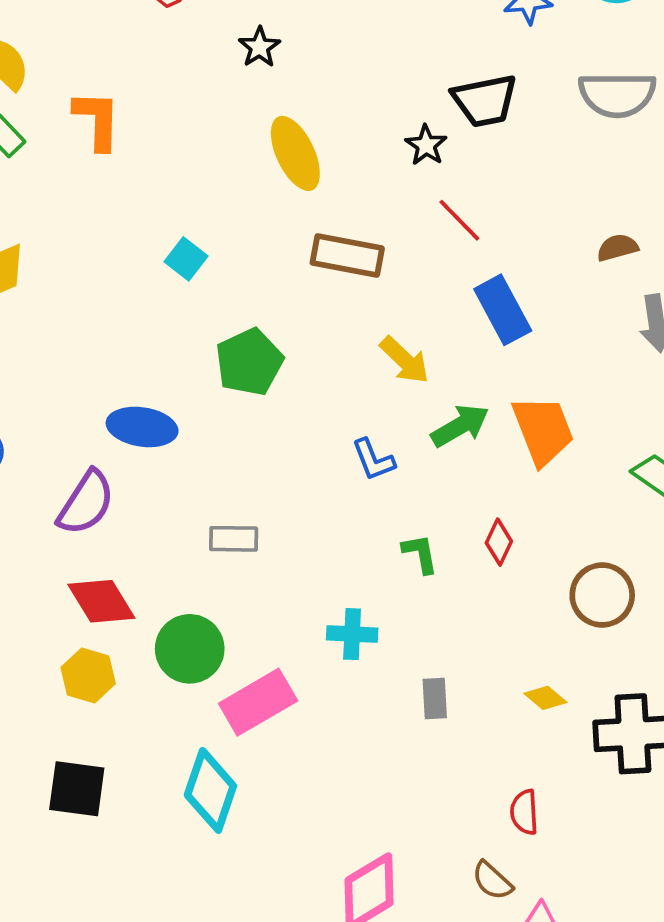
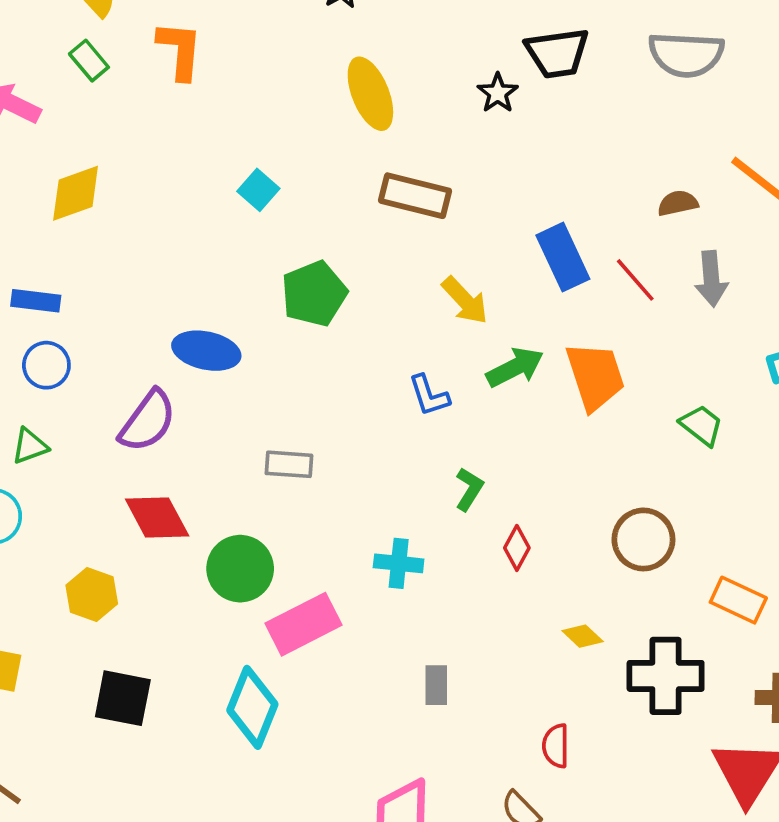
red line: (459, 220) -> (635, 280), moved
red diamond: (499, 542) -> (517, 548), moved
green L-shape: (420, 554) -> (469, 489), turned 39
yellow hexagon: (88, 676) -> (92, 594), moved
gray rectangle: (435, 698) -> (436, 685), moved

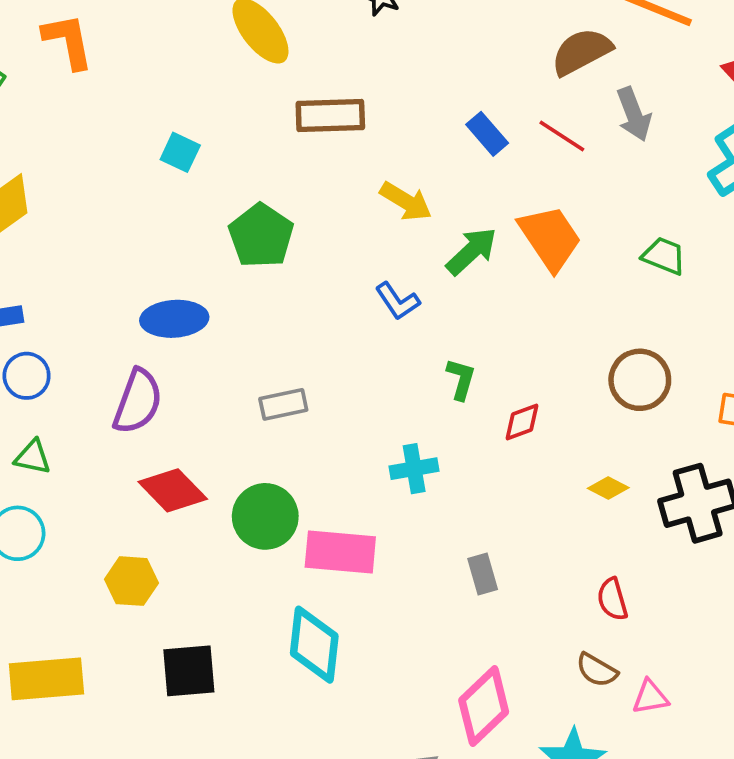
brown semicircle: (678, 203) -> (581, 52), size x1.6
blue rectangle: (563, 257) -> (487, 134), size x0.7
green triangle: (30, 446) -> (33, 457), turned 48
red diamond: (517, 548) -> (522, 422), turned 57
pink rectangle: (303, 624) -> (340, 552), turned 48

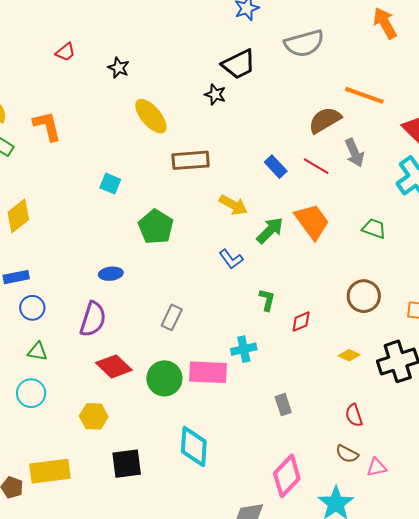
blue ellipse: (174, 319) -> (111, 274), size x0.7
gray rectangle: (283, 404) -> (172, 317), turned -50
pink rectangle: (340, 552) -> (208, 372), moved

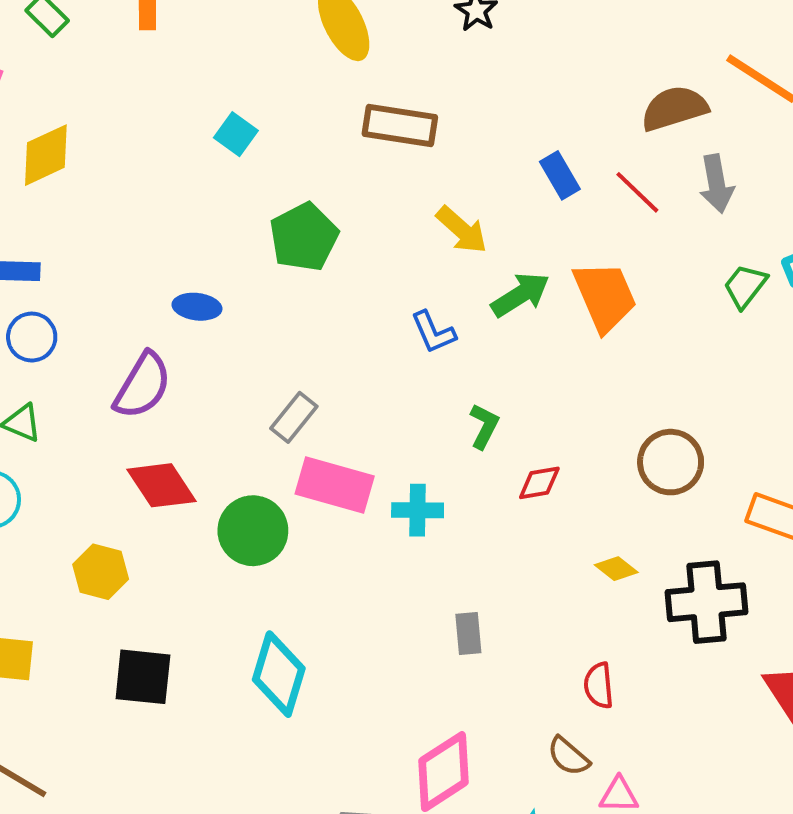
green trapezoid: (374, 229) -> (745, 286), moved, turned -85
pink rectangle: (208, 372) -> (335, 485), moved

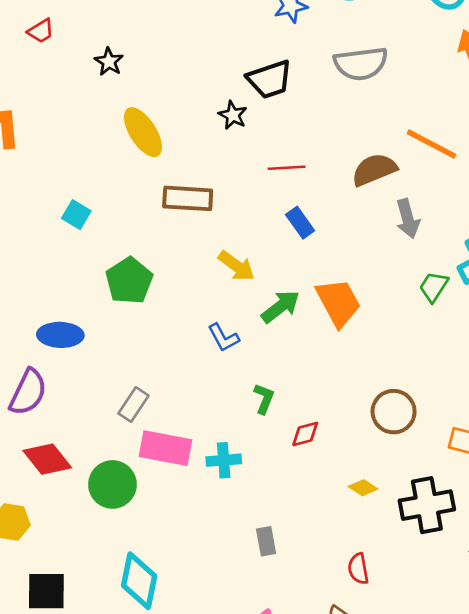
red line: (637, 192) -> (287, 168), moved, turned -42
blue ellipse: (197, 307) -> (60, 335), size x1.4

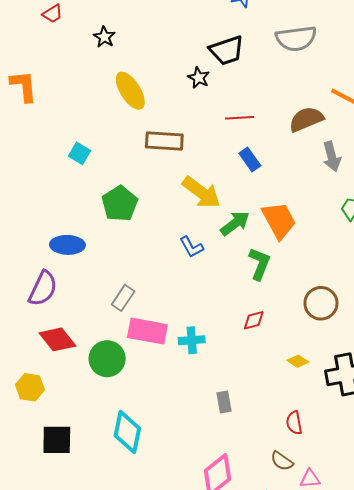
yellow arrow: (236, 266) -> (201, 192), size x1.4
green L-shape: (264, 399) -> (260, 264), moved, size x1.4

